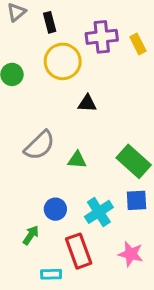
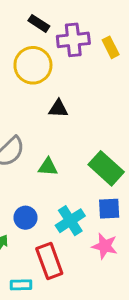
black rectangle: (50, 22) -> (39, 23), moved, turned -42
pink star: (131, 254) -> (105, 246), moved

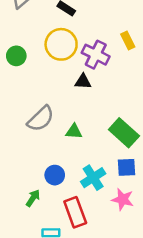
purple cross: (73, 40) -> (96, 55), moved, turned 32
yellow rectangle: (111, 47) -> (128, 41), moved

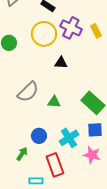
purple cross: (96, 55) -> (71, 28), moved

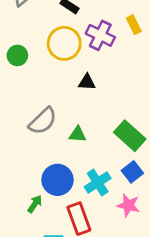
yellow rectangle: (96, 31) -> (134, 25), moved
blue square: (95, 130) -> (132, 172), turned -35
blue circle: (39, 136) -> (58, 180), size x1.5

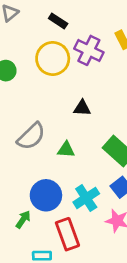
black triangle: (87, 82) -> (82, 108), moved

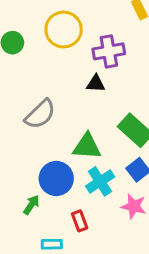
purple cross: (89, 50) -> (109, 51), moved, turned -36
green triangle: (66, 150) -> (87, 146), moved, size x1.5
red rectangle: (67, 234) -> (80, 221), size x0.6

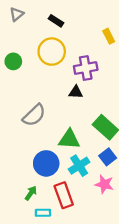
green arrow: (31, 205) -> (31, 193), moved
red rectangle: (80, 221) -> (64, 195), size x1.6

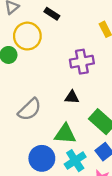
yellow circle: (52, 52) -> (27, 36), moved
black triangle: (76, 92) -> (72, 97), moved

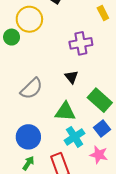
black triangle: (72, 97) -> (71, 77), turned 48
blue circle: (42, 158) -> (28, 137), moved

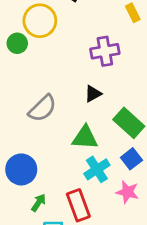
black triangle: (71, 77) -> (93, 94), turned 40
blue circle: (28, 137) -> (21, 169), moved

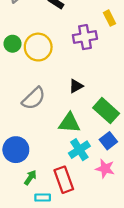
yellow circle: (40, 21) -> (38, 47), moved
purple cross: (105, 51) -> (85, 37), moved

